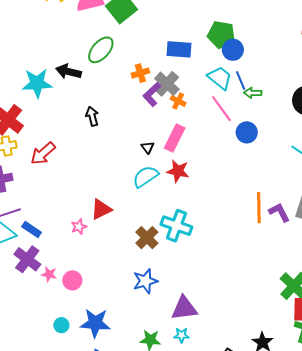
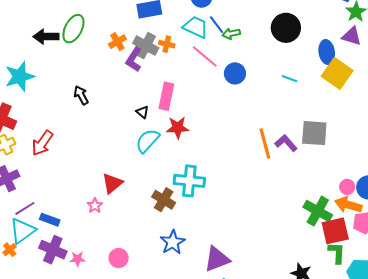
black arrow: (69, 72) -> (46, 37), moved
orange cross: (178, 101) -> (167, 44), moved
pink circle: (72, 280) -> (119, 258), moved

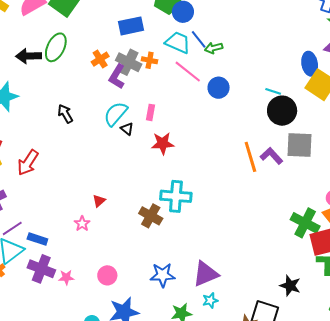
black circle: (286, 28) -> (282, 111), moved
pink rectangle: (166, 96) -> (151, 112), size x0.6
cyan semicircle: (147, 141) -> (116, 114), moved
red triangle: (112, 183) -> (99, 201), size x0.6
blue star: (173, 242) -> (163, 275), moved, turned 30

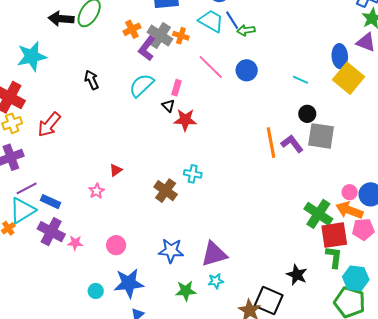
pink line: (188, 72) -> (211, 67), moved
black circle: (282, 111) -> (307, 114), moved, size x0.6
black triangle: (127, 129) -> (168, 106), moved
cyan cross: (176, 196) -> (193, 174), size x0.6

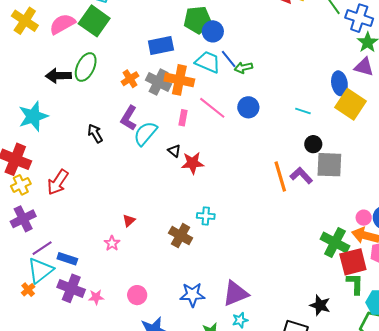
orange cross: (181, 36) -> (179, 80), size x1.8
purple L-shape: (147, 48) -> (129, 118), moved
pink rectangle: (176, 88) -> (183, 118), moved

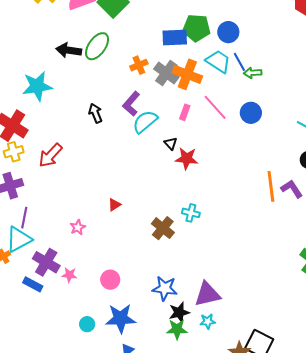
green pentagon: (198, 20) -> (197, 28), moved
pink star: (112, 243) -> (78, 227), moved
purple line: (42, 248) -> (24, 218), turned -55
blue rectangle: (67, 259) -> (33, 284), moved
black star: (320, 305) -> (179, 312), moved, turned 30

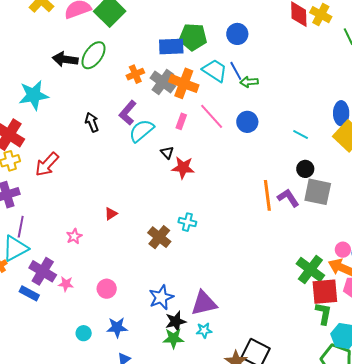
blue circle: (228, 32) -> (237, 34), moved
blue star: (165, 288) -> (161, 297), turned -30
blue star: (121, 318) -> (117, 327), size x0.7

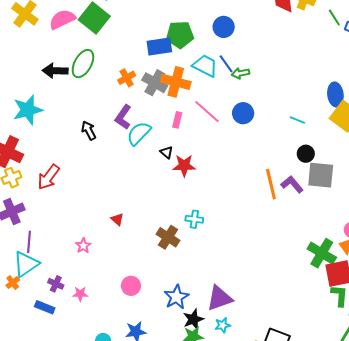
red triangle: (111, 214) -> (117, 219), turned -40
purple cross: (43, 271) -> (56, 284), size x0.6
pink circle: (107, 289) -> (131, 286), moved

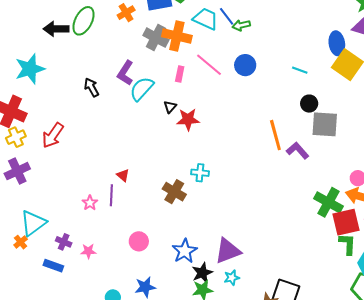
orange cross: (127, 78) -> (126, 13), moved
black triangle: (167, 152) -> (170, 107), turned 32
purple L-shape: (292, 184) -> (298, 150), moved
purple line: (29, 242) -> (111, 195), moved

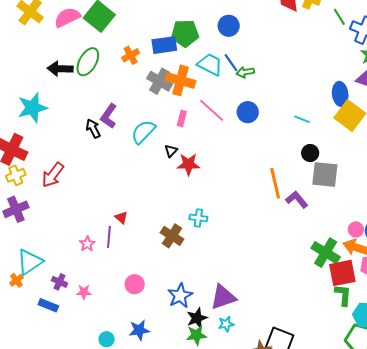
purple L-shape: (125, 73) -> (109, 116), moved

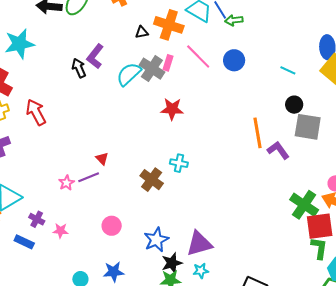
gray cross: (160, 81) -> (152, 69), moved
black triangle: (171, 151) -> (142, 32), moved, turned 32
red arrow: (53, 175) -> (36, 112), turned 112
purple line: (109, 237) -> (89, 177), turned 60

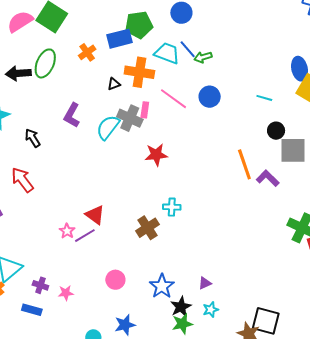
black arrow: (79, 68) -> (33, 138), moved
red triangle: (102, 159) -> (95, 215), size x1.5
brown cross: (152, 180) -> (147, 228), turned 30
pink star: (66, 183) -> (67, 231), moved
purple triangle: (199, 244) -> (205, 283), size x0.5

